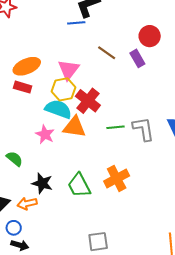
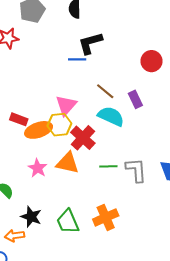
red circle: (150, 36) -> (151, 61), moved
orange ellipse: (27, 66) -> (39, 130), moved
cyan semicircle: (58, 109) -> (111, 116), moved

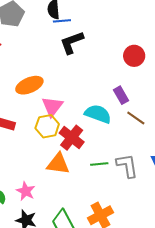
blue line: (77, 59) -> (62, 21), moved
brown line: (105, 91) -> (136, 118), moved
orange ellipse: (39, 130) -> (29, 85), moved
pink star: (38, 168) -> (26, 191), moved

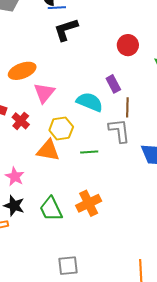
brown line: (136, 118) -> (127, 107), turned 54
yellow hexagon: (47, 126) -> (61, 129), moved
red cross: (72, 138) -> (21, 121), moved, size x0.7
gray L-shape: (127, 166) -> (119, 131), moved

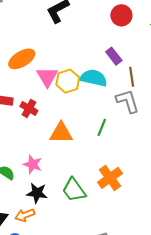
yellow hexagon: (61, 129) -> (68, 81), moved
green line: (89, 152) -> (102, 127), turned -54

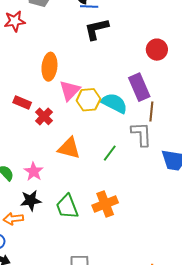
purple rectangle: (114, 56) -> (139, 87), size x1.5
orange ellipse: (22, 59) -> (49, 67), turned -68
black star: (37, 193) -> (31, 200), turned -30

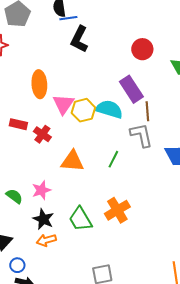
black L-shape: (96, 29) -> (79, 39), turned -40
pink star: (34, 171) -> (41, 190), turned 30
black star: (31, 200) -> (43, 219), turned -30
orange arrow: (13, 219) -> (46, 240), moved

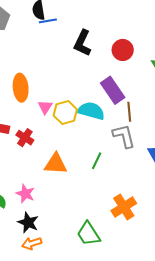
black L-shape: (79, 39) -> (82, 43), moved
pink triangle: (63, 104) -> (45, 107), size x0.7
pink star: (41, 190) -> (25, 194), turned -30
orange cross: (117, 210) -> (124, 207), moved
green trapezoid: (80, 219) -> (88, 234), moved

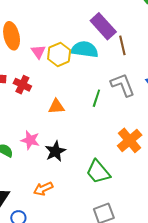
gray L-shape: (124, 136) -> (123, 85), moved
orange triangle: (56, 164) -> (56, 107), size x0.7
black star: (28, 223) -> (55, 151), moved, turned 30

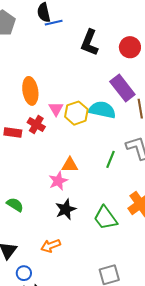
red cross: (22, 85) -> (36, 125), moved
pink star: (30, 140) -> (58, 181), moved, turned 30
green trapezoid: (98, 172) -> (105, 218), moved

